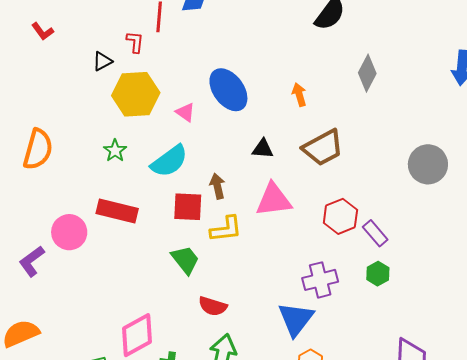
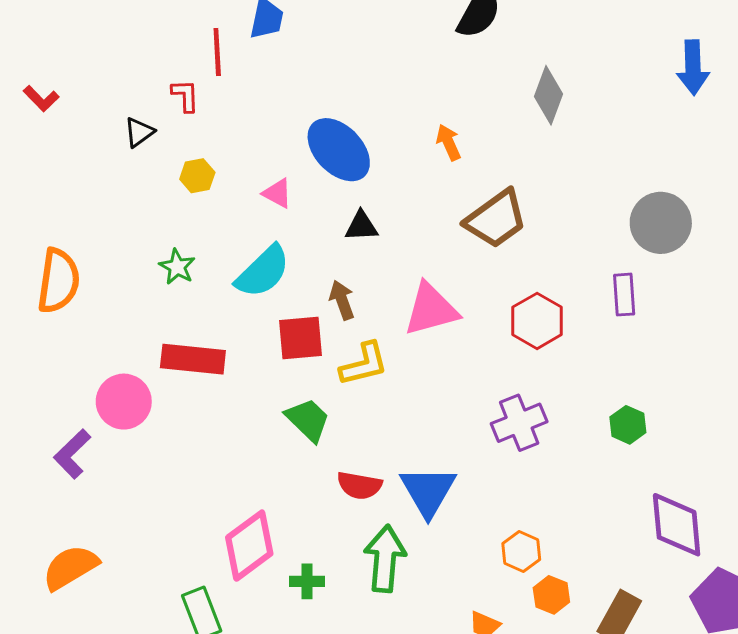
yellow hexagon: (136, 94) -> (197, 176), size x0.5
black triangle: (263, 149) -> (361, 226), moved
purple rectangle: (375, 233) -> (624, 295), moved, turned 44
green hexagon: (378, 274) -> (628, 425), moved
blue triangle: (296, 319) -> (428, 491), moved

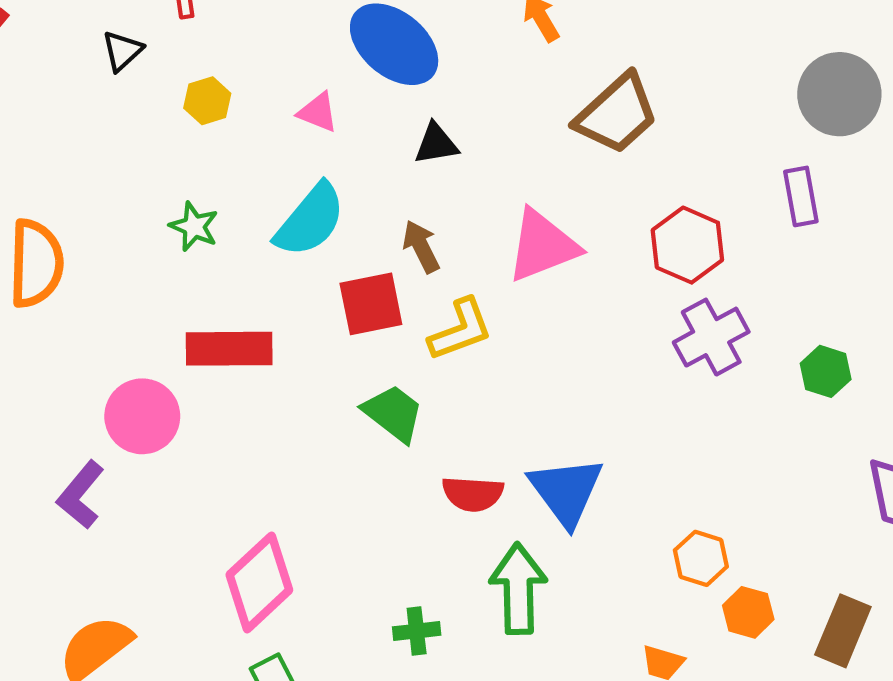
purple cross: (519, 423) -> (711, 337), moved
pink diamond: (249, 546) -> (259, 582), moved

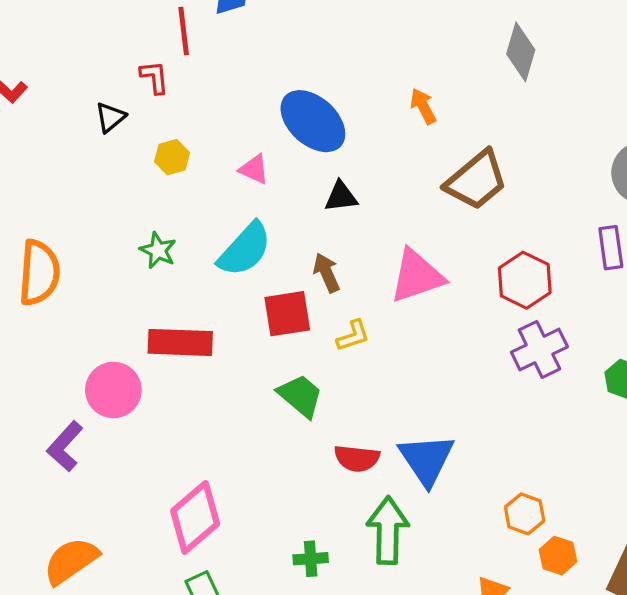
yellow L-shape: (460, 330) -> (353, 336), size x0.7

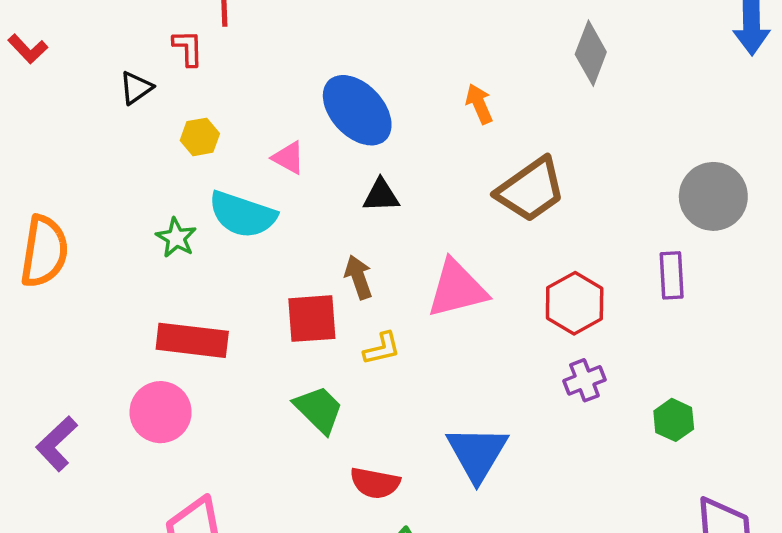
cyan semicircle: (245, 249) -> (242, 214), moved, turned 62
purple cross: (539, 349) -> (584, 380), size x0.7
pink circle: (113, 390) -> (161, 412), moved
blue triangle: (426, 459) -> (477, 453), moved

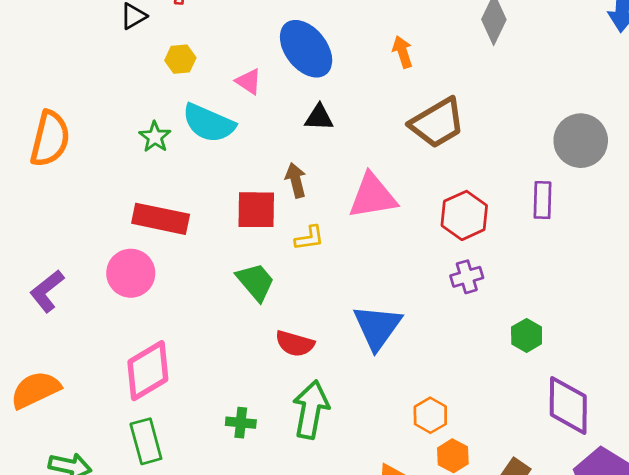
green hexagon: (674, 420) -> (527, 335), moved

